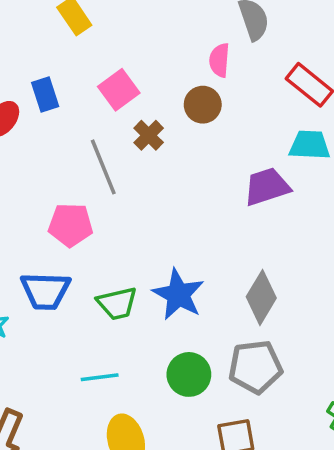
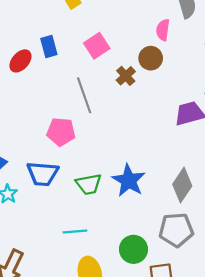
brown cross: (149, 135) -> (126, 76), moved
green circle: (189, 374) -> (133, 249), moved

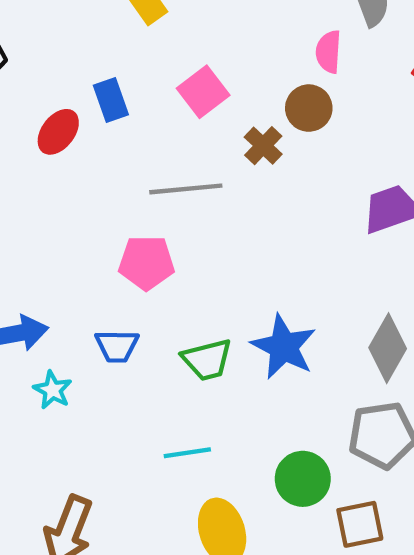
gray line: (84, 95) -> (186, 189), turned -72
blue trapezoid: (43, 174) -> (117, 346), size x0.7

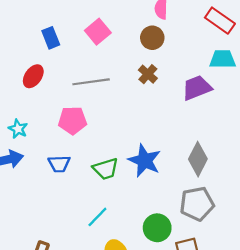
red ellipse: (58, 132) -> (33, 76), moved
brown cross: (263, 146) -> (148, 74), moved
cyan star: (53, 390) -> (18, 129), moved
cyan line: (187, 453) -> (97, 217), turned -35

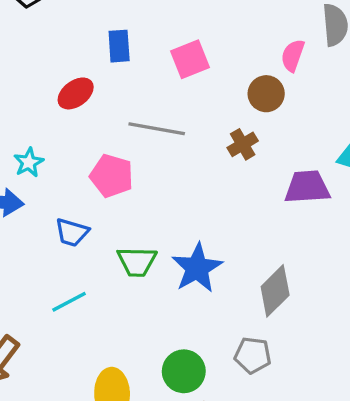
gray pentagon: (197, 204) -> (253, 355), size x0.7
cyan line: (97, 217) -> (69, 302), moved

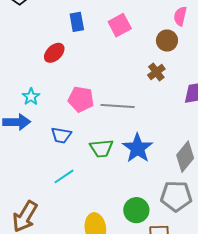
gray line: (157, 129) -> (118, 106), moved
gray pentagon: (253, 355) -> (176, 196), size x1.4

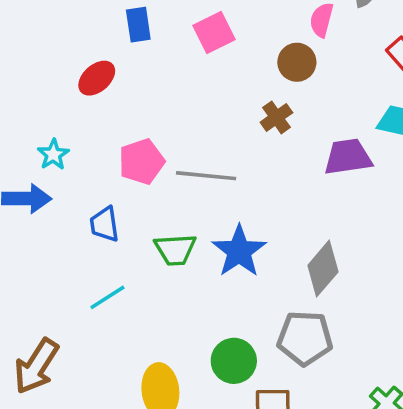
pink pentagon: (81, 99) -> (142, 162), turned -30
blue trapezoid: (61, 135) -> (104, 224), turned 70

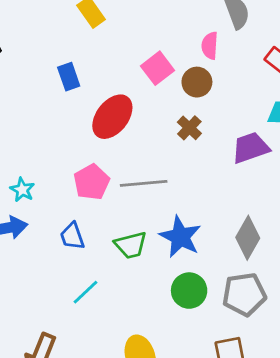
pink square: (214, 32) -> (158, 68), moved
red ellipse: (97, 78) -> (112, 117), moved, size x1.5
green circle: (234, 361) -> (189, 291), moved

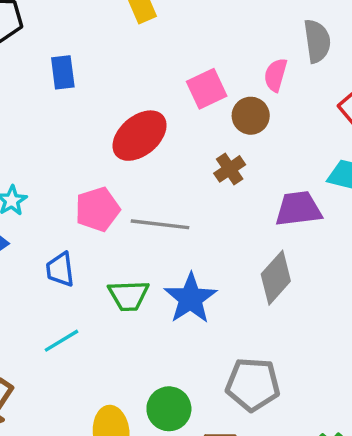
blue rectangle: (69, 77) -> (63, 72), moved
gray diamond: (248, 238) -> (276, 278), moved
green circle: (189, 291) -> (169, 409), moved

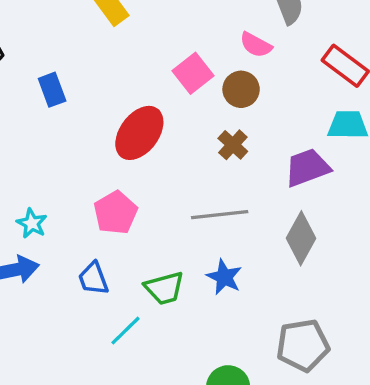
pink semicircle: (276, 75) -> (256, 45), turned -64
gray line: (160, 224) -> (220, 215), moved
blue star: (191, 298) -> (224, 277), size x0.7
cyan line: (62, 341) -> (126, 331), moved

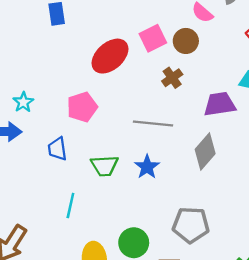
pink square: (193, 73) -> (153, 38), moved
cyan line: (126, 331) -> (70, 206), moved, turned -45

